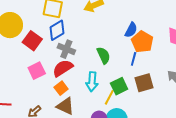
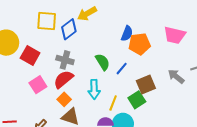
blue diamond: (57, 30) -> (69, 29), moved
orange pentagon: (142, 42) -> (139, 44), turned -30
blue line: (134, 59) -> (122, 69), moved, turned 32
green square: (119, 86) -> (137, 100), moved

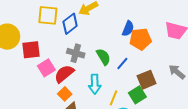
red square: (30, 56) -> (31, 50), turned -36
gray cross: (65, 60) -> (76, 53), moved
pink square: (38, 85) -> (46, 68), moved

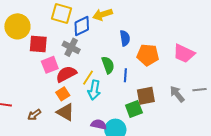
blue semicircle: (128, 29) -> (125, 38), moved, turned -42
gray cross: (76, 53) -> (71, 47), moved
blue line: (122, 64) -> (125, 75), turned -48
yellow line: (114, 98) -> (88, 78), moved

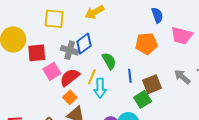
blue diamond: (82, 26) -> (84, 44), moved
blue semicircle: (125, 38) -> (157, 15), moved
blue line: (125, 75) -> (130, 76), moved

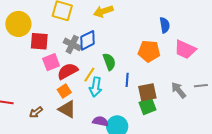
green square: (143, 99) -> (147, 106), moved

